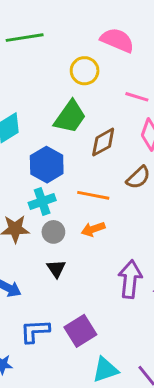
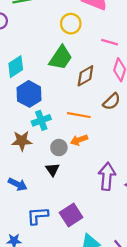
blue hexagon: (47, 165) -> (29, 94), moved
gray circle: (53, 232) -> (59, 148), moved

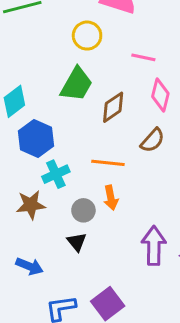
orange arrow: (79, 140) -> (111, 198), turned -77

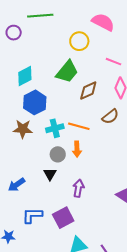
cyan cross: (56, 174) -> (55, 128), moved
brown star: (31, 205) -> (23, 129), moved
purple arrow: (154, 246) -> (78, 188), moved, size x0.7
blue arrow: (29, 266) -> (16, 185), turned 114

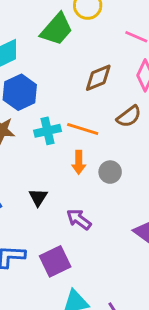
green trapezoid: (67, 72) -> (57, 29), moved
gray circle: (58, 154) -> (110, 172), moved
purple arrow: (78, 188) -> (79, 219), turned -66

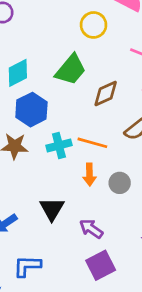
green trapezoid: (57, 29) -> (71, 70), moved
black triangle: (38, 197) -> (52, 209), size x1.4
purple square: (55, 261) -> (101, 265), moved

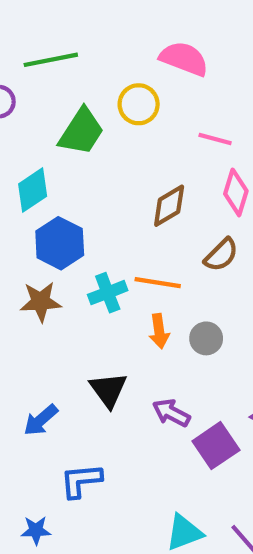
green trapezoid: (71, 70) -> (81, 132), moved
purple square: (101, 265) -> (216, 446), moved

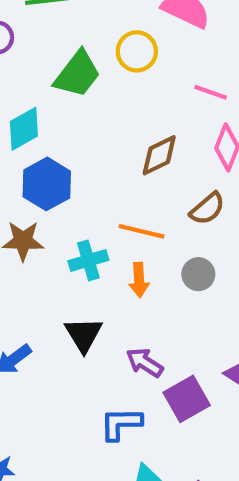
cyan cross: (108, 293) -> (88, 260), moved
gray circle: (206, 338) -> (198, 274), moved
blue L-shape: (81, 481) -> (121, 424), moved

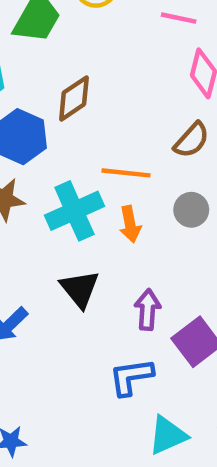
brown diamond: (159, 155) -> (74, 99), moved
cyan cross: (88, 260) -> (74, 211), size x1.4
purple arrow: (145, 363) -> (147, 310), turned 69

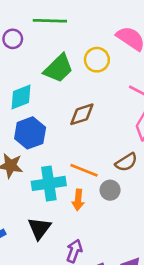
brown diamond: (74, 99) -> (82, 114), moved
gray circle: (191, 210) -> (110, 190), moved

